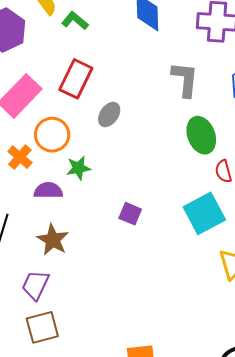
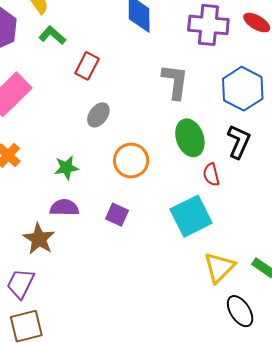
green L-shape: (75, 21) -> (52, 35), moved
red rectangle: (76, 79) -> (87, 66), moved, size x0.7
orange circle: (52, 135) -> (131, 161), moved
purple semicircle: (48, 191) -> (64, 208), moved

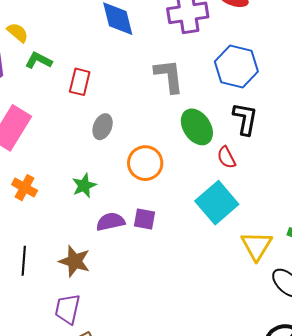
purple semicircle: (64, 208) -> (110, 222), moved

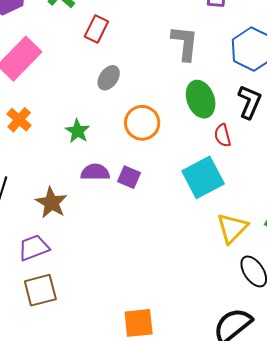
green star: (84, 186) -> (78, 131), turned -30
purple trapezoid: (67, 309) -> (34, 248), turned 44

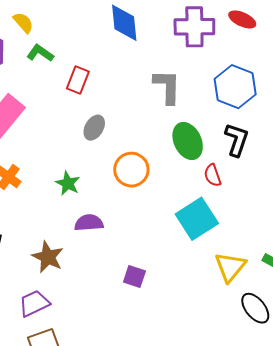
purple square: (129, 177) -> (134, 277), moved

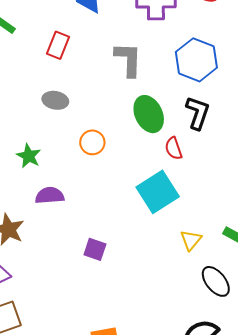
red rectangle: (78, 80) -> (58, 45), moved
gray ellipse: (94, 128) -> (55, 100), turned 70
orange circle: (131, 170) -> (92, 142), size x0.7
yellow triangle: (230, 267) -> (191, 240), size x0.7

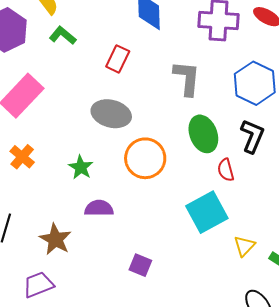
gray ellipse: (55, 100) -> (111, 114), size x1.5
orange circle: (92, 142) -> (145, 158), size x1.6
yellow triangle: (191, 240) -> (244, 246), moved

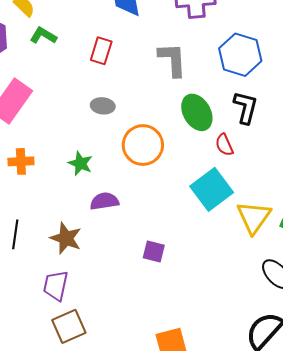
gray ellipse: (111, 114) -> (103, 106), size x0.6
orange cross: (22, 157) -> (21, 161), turned -35
yellow triangle: (244, 246) -> (254, 217), size x1.6
purple trapezoid: (38, 285) -> (56, 286), turned -48

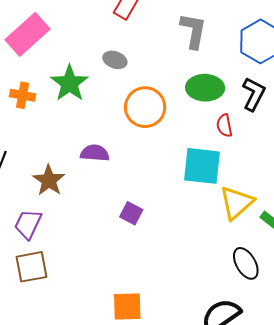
green ellipse: (197, 112) -> (205, 88), turned -72
green star: (80, 163) -> (70, 83), moved, size x1.5
cyan square: (212, 189) -> (202, 166), turned 30

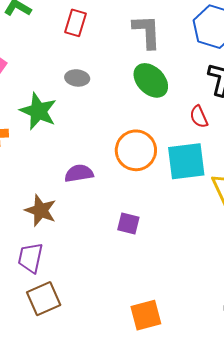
green ellipse: (205, 88) -> (151, 80), moved, turned 57
orange circle: (145, 107) -> (136, 150), moved

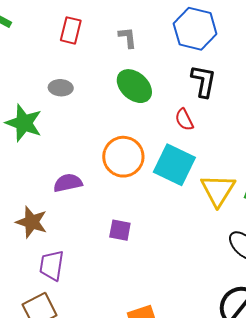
red rectangle: (75, 23) -> (71, 30), moved
gray L-shape: (147, 32) -> (128, 38), size x0.6
cyan square: (186, 161) -> (174, 165), turned 36
purple trapezoid: (30, 258) -> (52, 265), moved

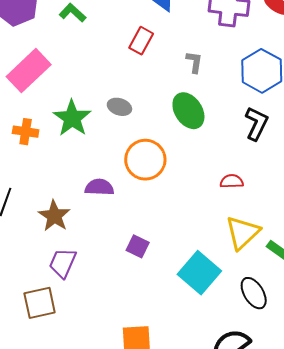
gray ellipse: (61, 88) -> (119, 107), moved
red semicircle: (184, 120) -> (232, 181), moved, turned 100
orange circle: (123, 157) -> (145, 160), moved
cyan square: (174, 165) -> (199, 273), moved

